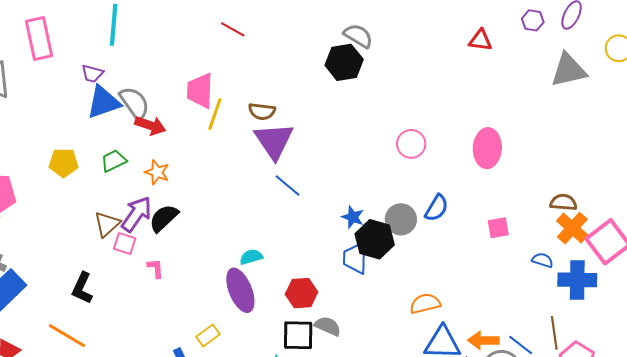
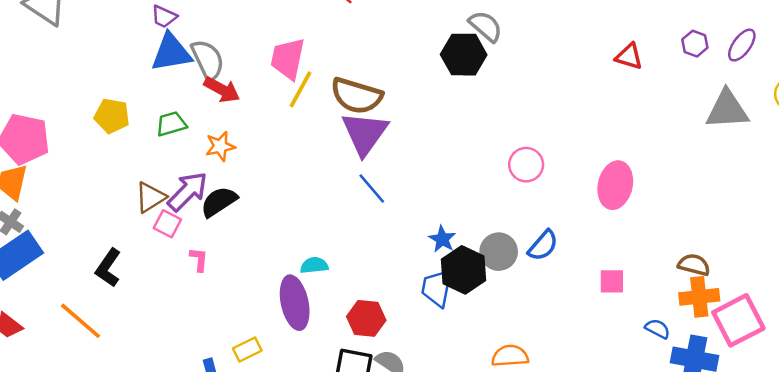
brown semicircle: (262, 111) -> (356, 96), size x1.6
orange star: (157, 172) -> (220, 146), turned 30
orange cross: (572, 228) -> (699, 297), turned 32

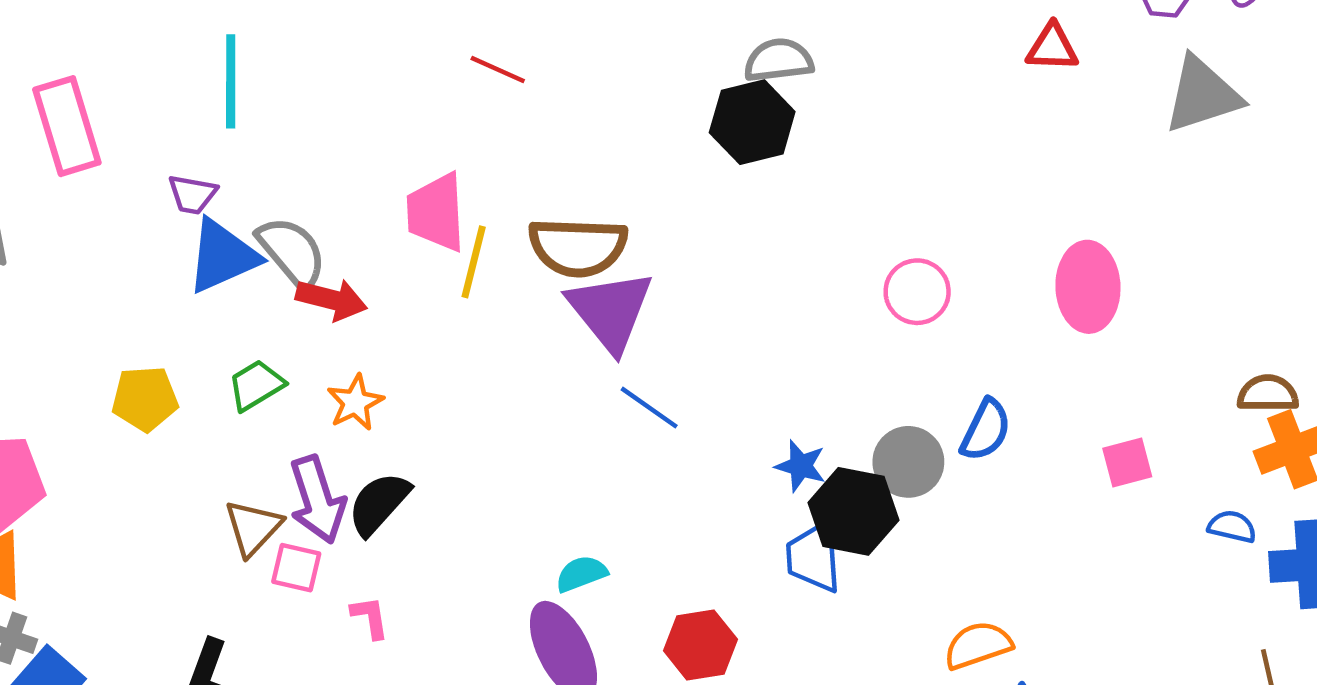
gray semicircle: (486, 26) -> (779, 60), turned -33
gray triangle: (727, 110) -> (1202, 95), moved
purple arrow: (188, 191) -> (317, 500), turned 132

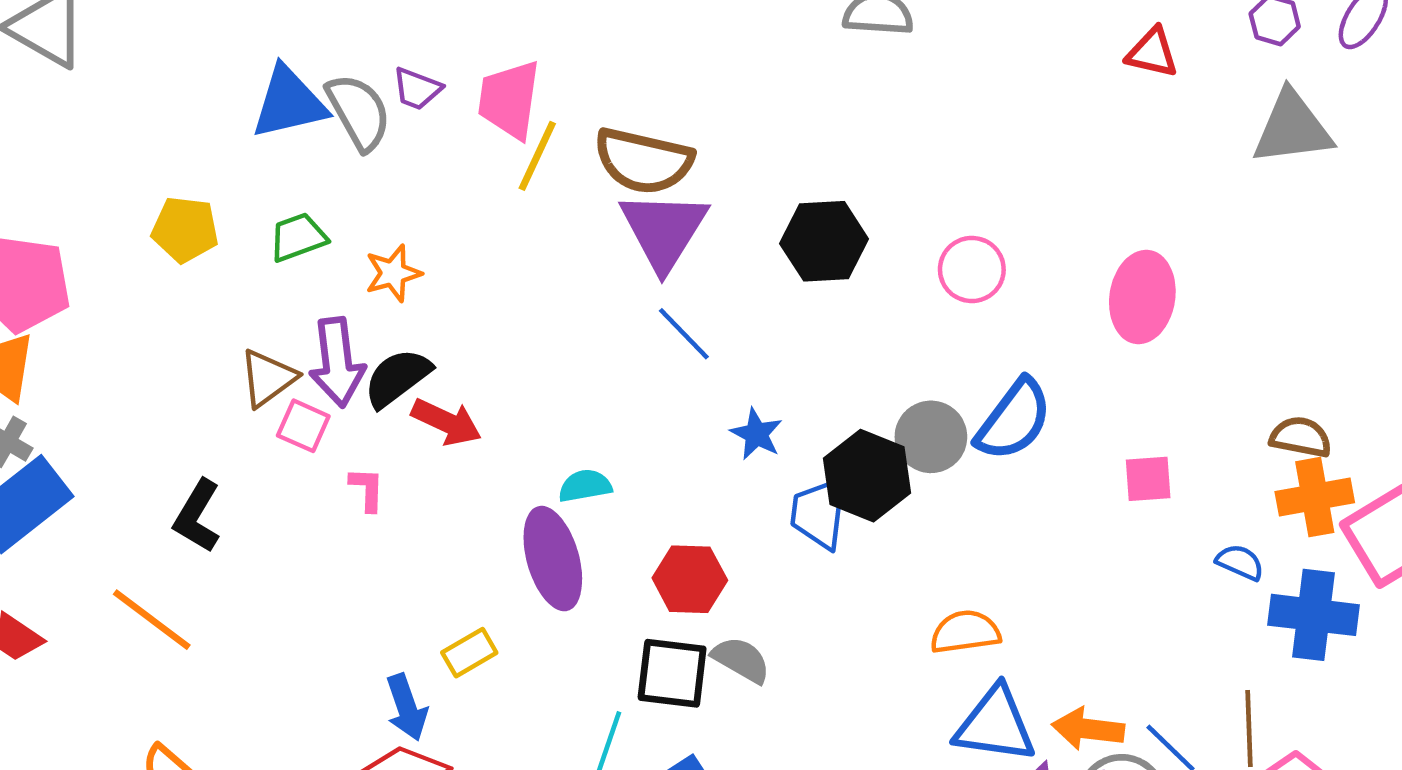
black hexagon: (752, 122) -> (824, 241), moved
purple trapezoid: (192, 194) -> (417, 89), moved
red arrow: (331, 299) -> (446, 422), moved
blue semicircle: (986, 430) -> (1014, 420), size x1.4
blue star: (801, 466) -> (756, 434), moved

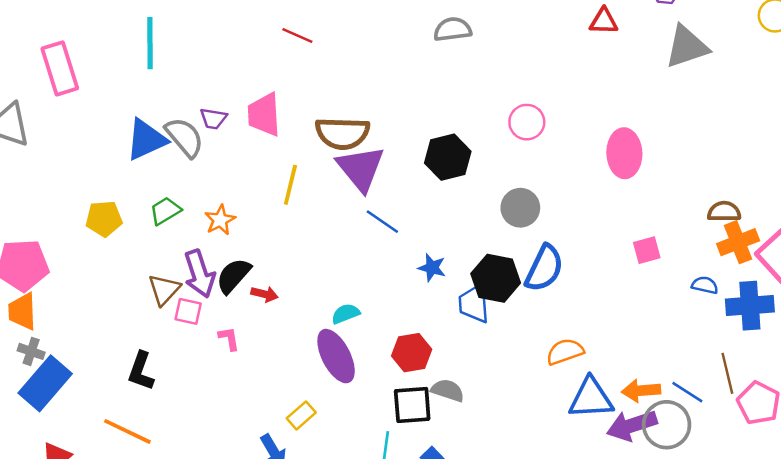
yellow line: (537, 156) -> (290, 185), moved
pink circle: (972, 269) -> (527, 122), moved
blue semicircle: (1014, 420) -> (544, 268), moved
red arrow: (446, 422) -> (264, 294), size x0.7
gray circle: (931, 437) -> (520, 208), moved

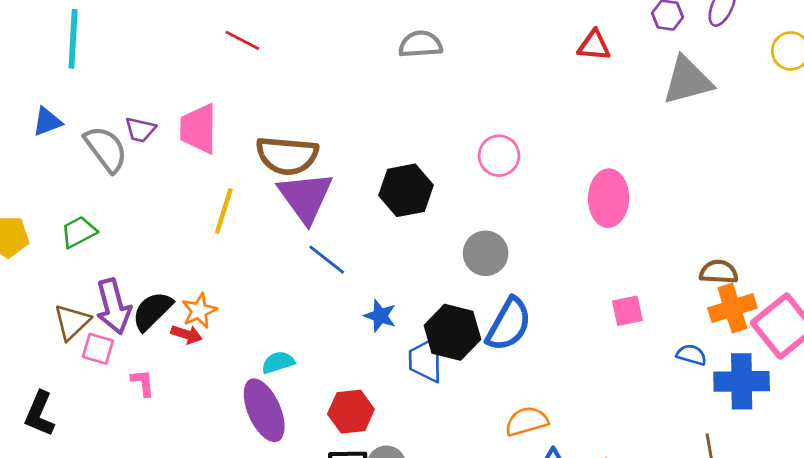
blue triangle: (146, 140) -> (47, 122), moved, size x0.6
orange star: (220, 220) -> (199, 311), moved

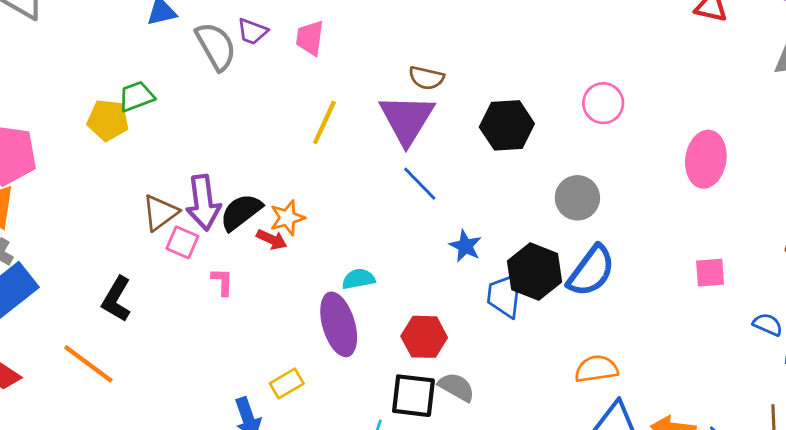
pink trapezoid: (198, 129) -> (310, 38), size x0.7
brown semicircle: (287, 156) -> (426, 78), moved, size x0.6
green trapezoid: (79, 232) -> (136, 96), moved

